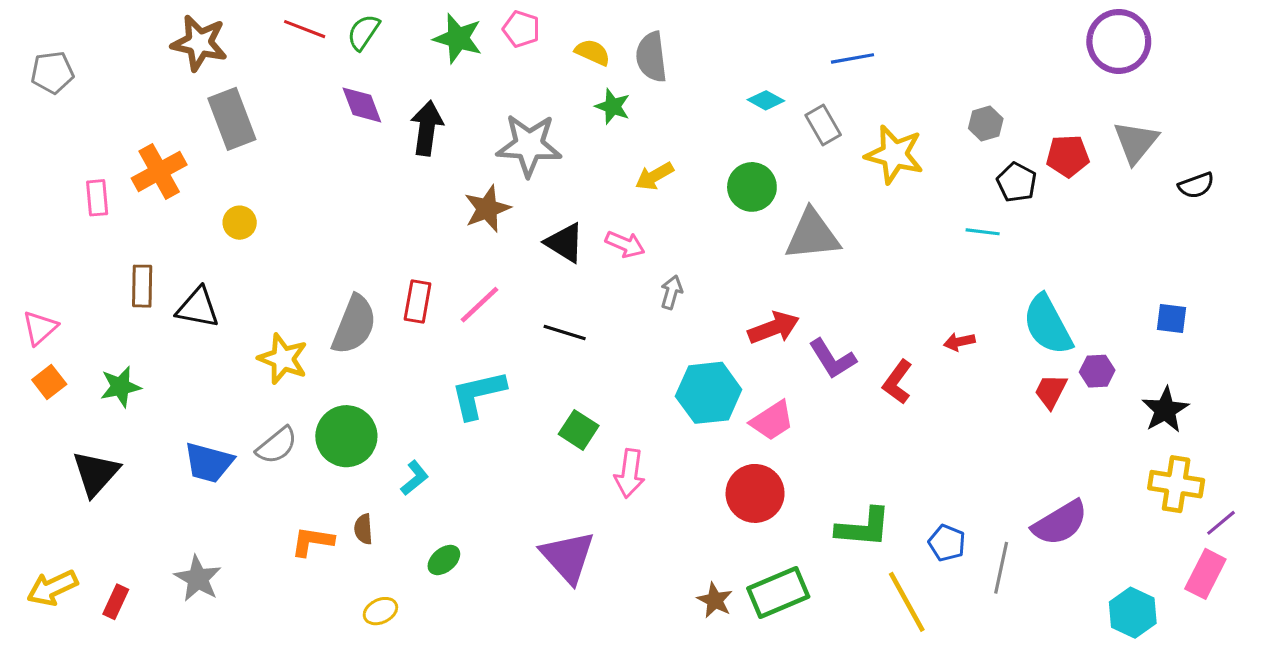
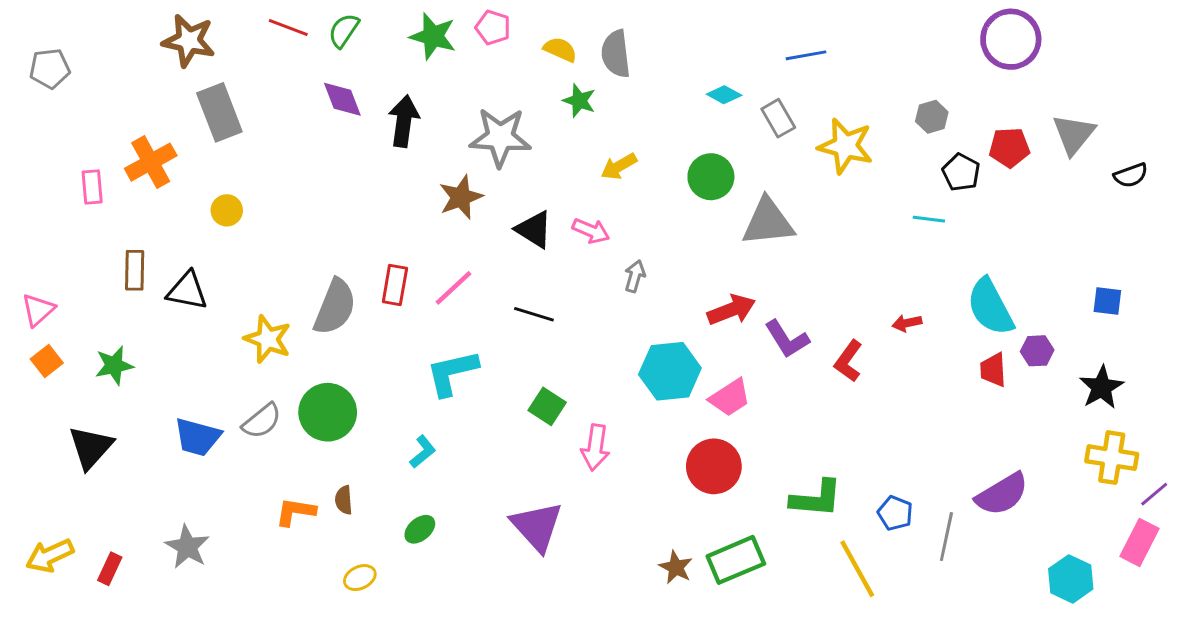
purple circle: (1119, 41) -> (1011, 39), moved
red trapezoid: (1051, 391) -> (993, 370), turned -30
cyan L-shape: (415, 478) -> (423, 452), moved

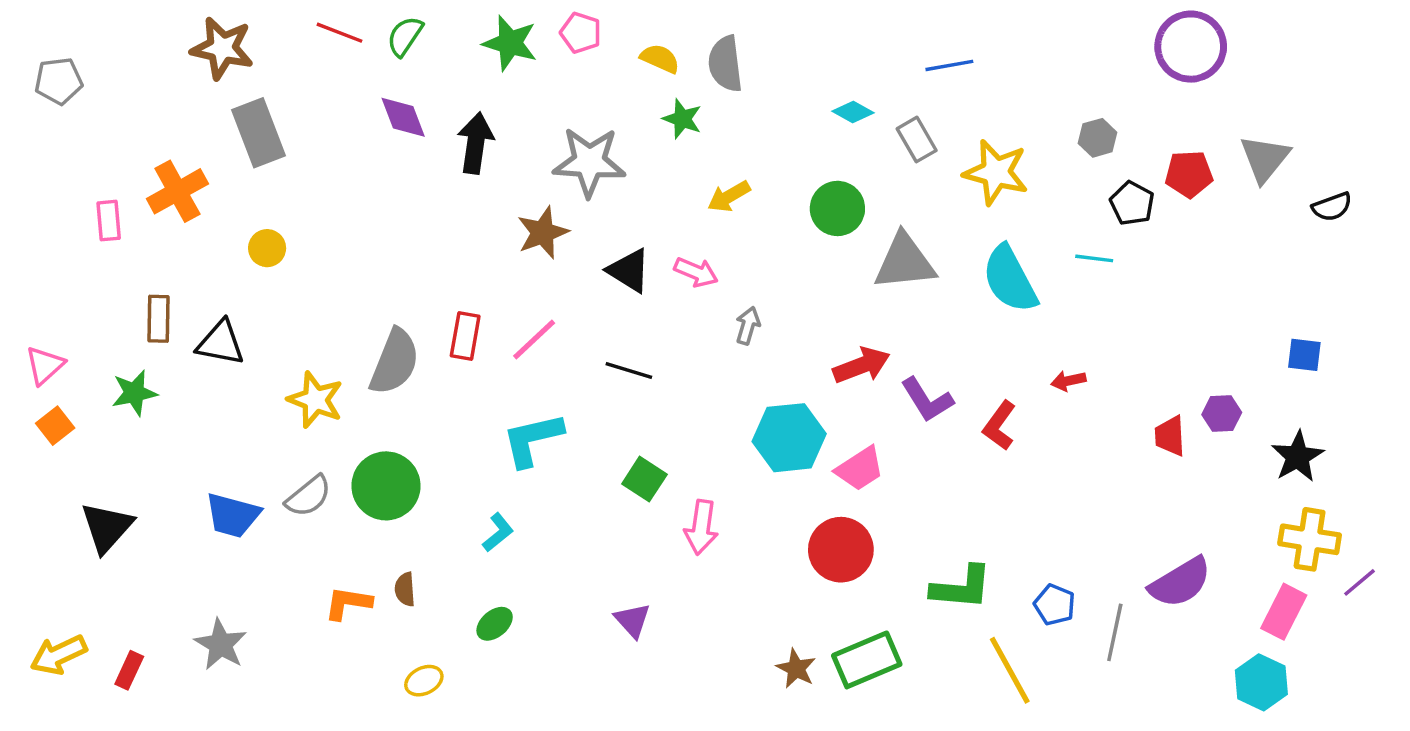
cyan semicircle: (990, 307) -> (1010, 279), moved
green star: (114, 365) -> (134, 393), moved
purple triangle: (537, 526) -> (632, 620), size x0.6
pink rectangle: (1140, 542) -> (1284, 612), moved

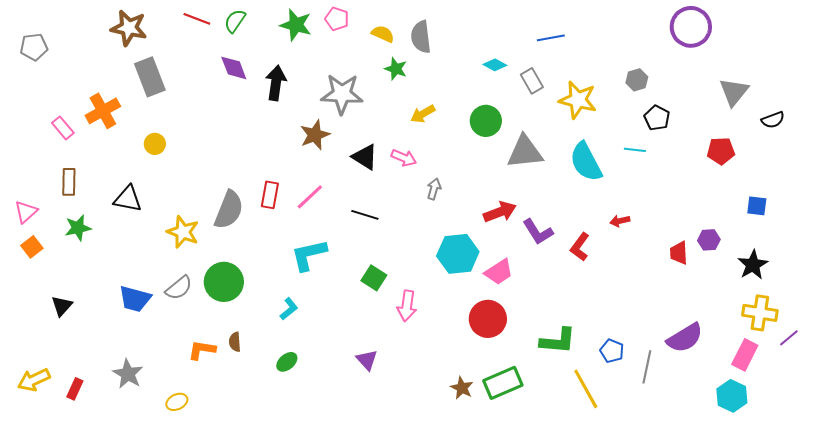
red pentagon: (1189, 174) -> (721, 151), moved
pink rectangle: (109, 221) -> (63, 128), turned -35
brown rectangle: (159, 319) -> (69, 182), moved
black triangle: (107, 527) -> (62, 306), size x0.7
yellow ellipse: (424, 681) -> (177, 402), moved

